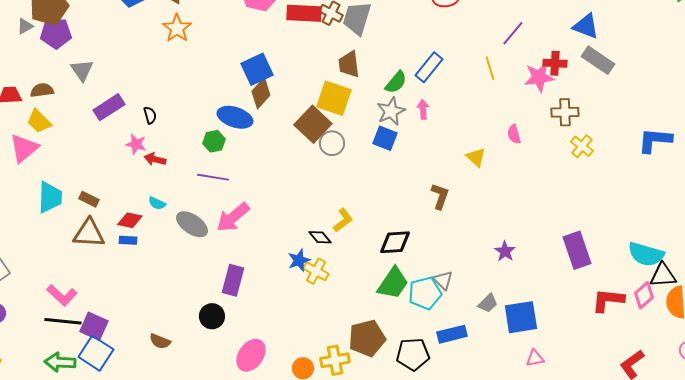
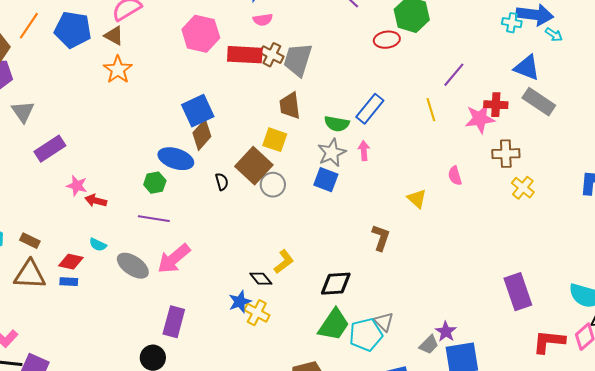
green semicircle: (396, 82) -> (337, 124), turned 60
yellow square: (334, 98) -> (275, 140), size x0.7
black semicircle: (150, 115) -> (222, 182), moved
purple star: (505, 251) -> (446, 332), moved

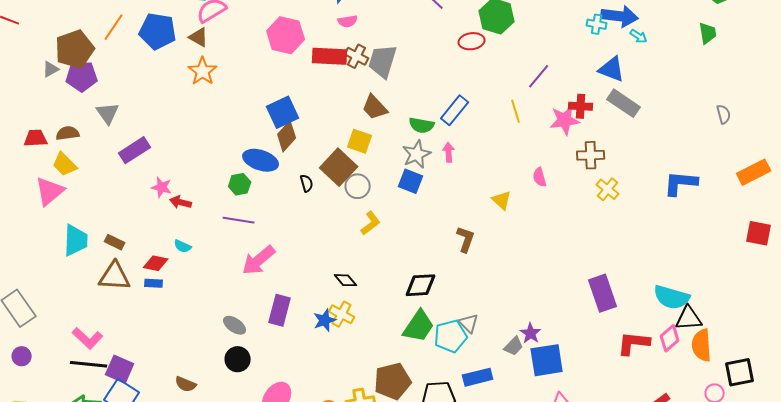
brown trapezoid: (290, 106) -> (375, 107), turned -36
yellow L-shape: (284, 262) -> (371, 223), moved
gray ellipse: (133, 266) -> (235, 325), moved, size x0.7
blue star: (240, 302) -> (325, 320), moved
purple rectangle: (174, 322) -> (280, 310), moved

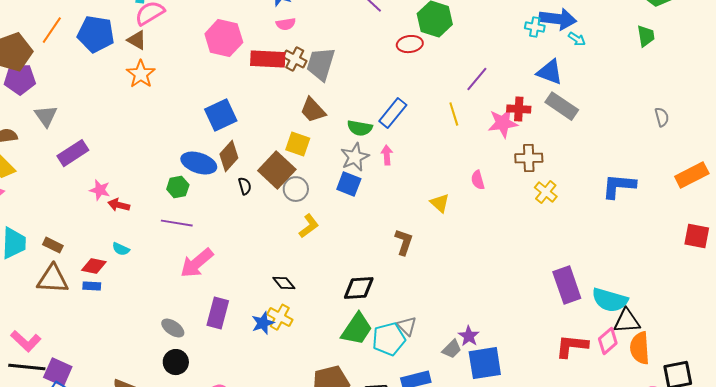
brown diamond: (287, 136) -> (229, 156), moved
purple rectangle: (603, 293) -> (567, 285), moved

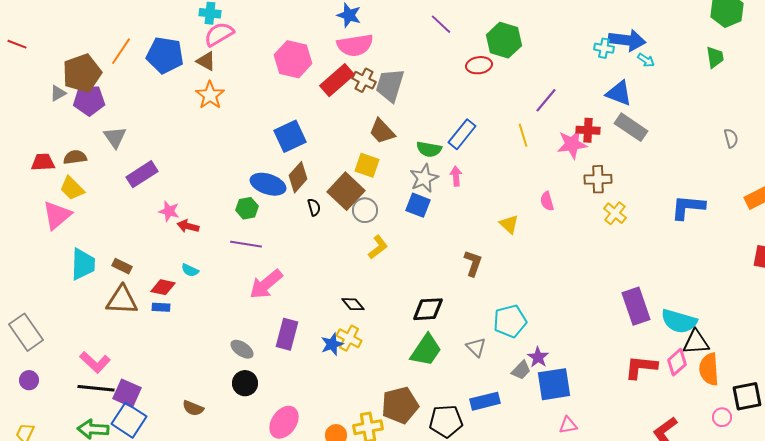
pink semicircle: (286, 24) -> (355, 45), size x1.8
red rectangle: (268, 59) -> (337, 80), turned -44
cyan pentagon: (389, 339) -> (510, 321), moved

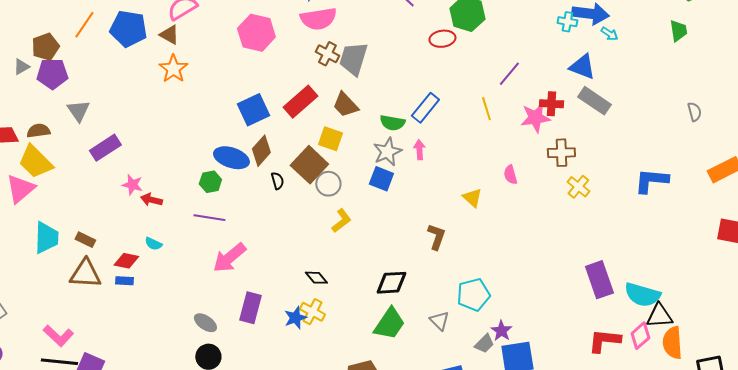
brown pentagon: (82, 73) -> (45, 47), size x0.7
red rectangle: (337, 80) -> (300, 102), moved
yellow trapezoid: (72, 188) -> (35, 162), size x1.4

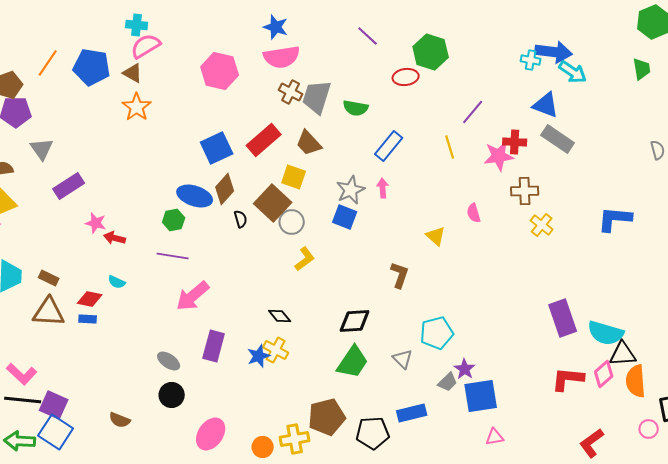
cyan arrow: (609, 34) -> (573, 72), size x1.6
green semicircle: (392, 123) -> (356, 108), moved

